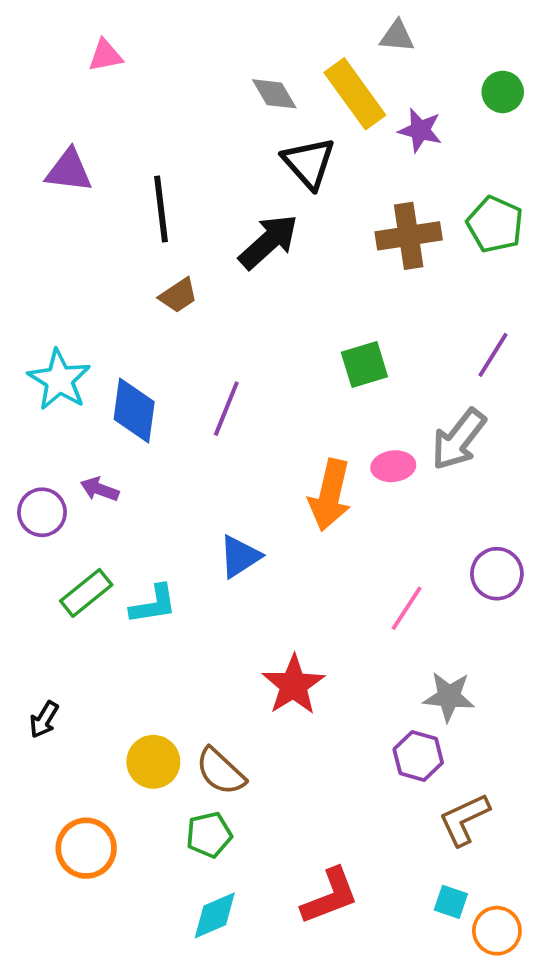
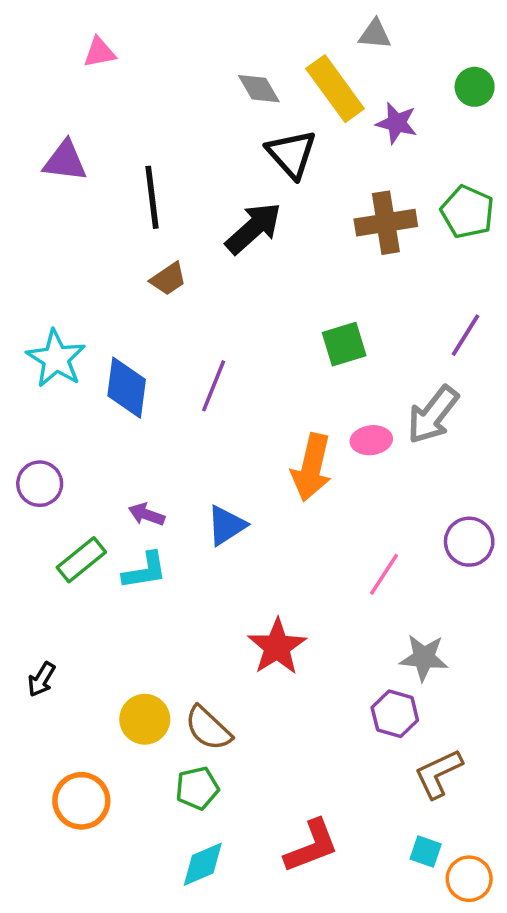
purple arrow: (100, 489) -> (147, 514), moved

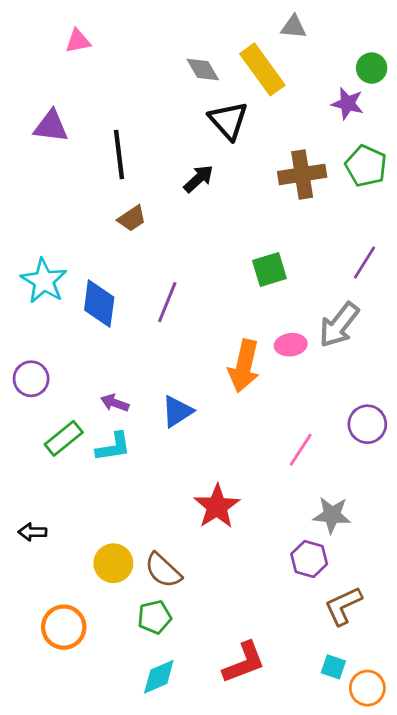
purple star: (397, 123) -> (347, 104), moved
black arrow: (254, 228) -> (198, 179), size x0.7
black arrow: (41, 679) -> (32, 532), turned 60

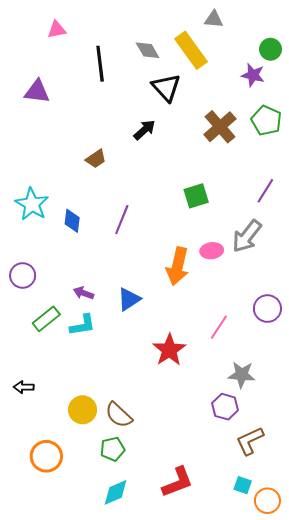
black line: (119, 155) -> (100, 64), moved
brown cross: (302, 174) -> (220, 127), turned -32
blue diamond: (99, 304) -> (72, 221), size x0.7
red star: (217, 506) -> (169, 350), moved

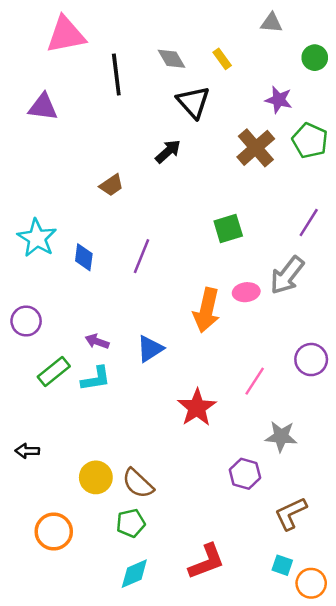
gray triangle: (214, 19) -> (271, 23), moved
pink triangle: (57, 30) -> (66, 35), size x1.8
yellow rectangle: (191, 50) -> (222, 59), size x0.5
purple star: (253, 75) -> (279, 100), moved
purple hexagon: (225, 407) -> (245, 474), moved

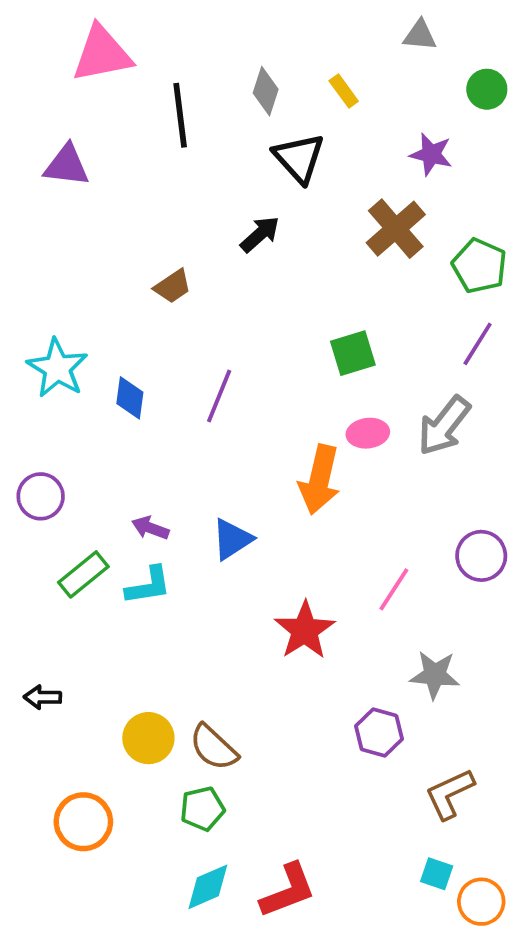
gray diamond: (172, 59) -> (266, 91), turned 48
green pentagon: (310, 141) -> (479, 266), moved
pink ellipse: (246, 292) -> (368, 433), moved
red L-shape: (206, 562) -> (288, 891), moved

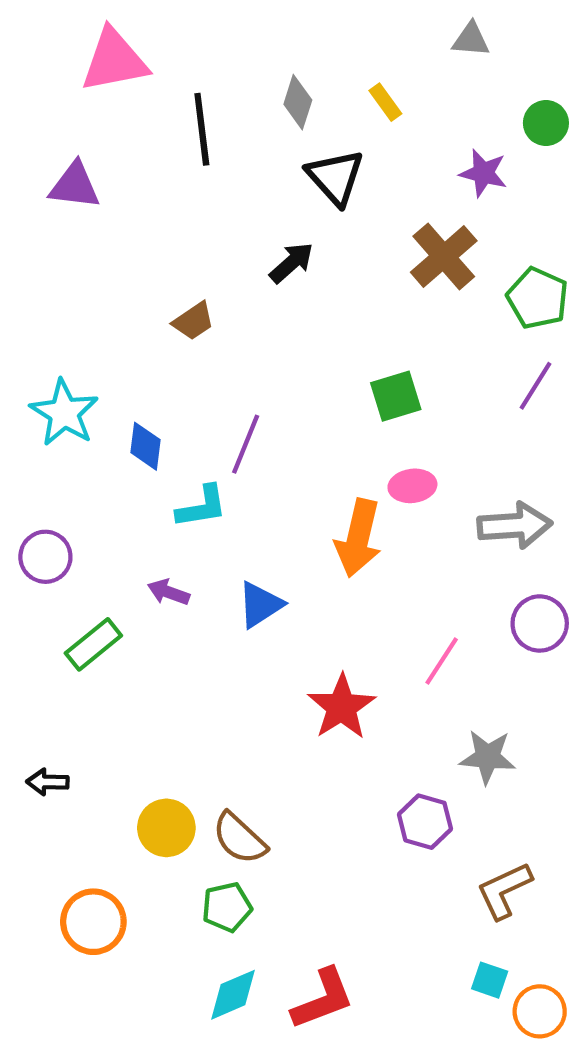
green circle: (487, 89) -> (546, 123), moved
gray arrow: (444, 426) -> (515, 525), moved, turned -132
cyan L-shape: (148, 586) -> (202, 507), moved

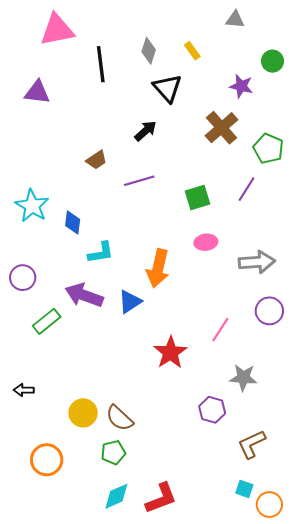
purple line: (535, 386) -> (246, 189), moved
purple line: (246, 444) -> (139, 181), moved, turned 52
orange arrow: (358, 538) -> (158, 268), moved
purple arrow: (168, 592) -> (84, 295), size x1.8

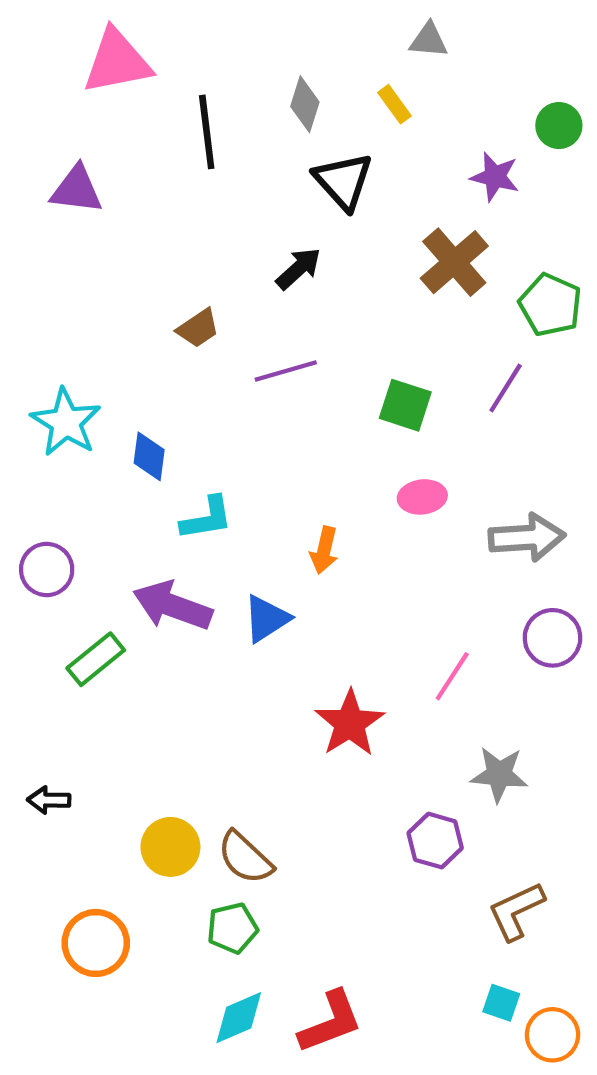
gray triangle: (235, 19) -> (429, 40), moved
green square: (198, 197) -> (405, 405), turned 35
orange arrow: (158, 268) -> (324, 550), size x0.6

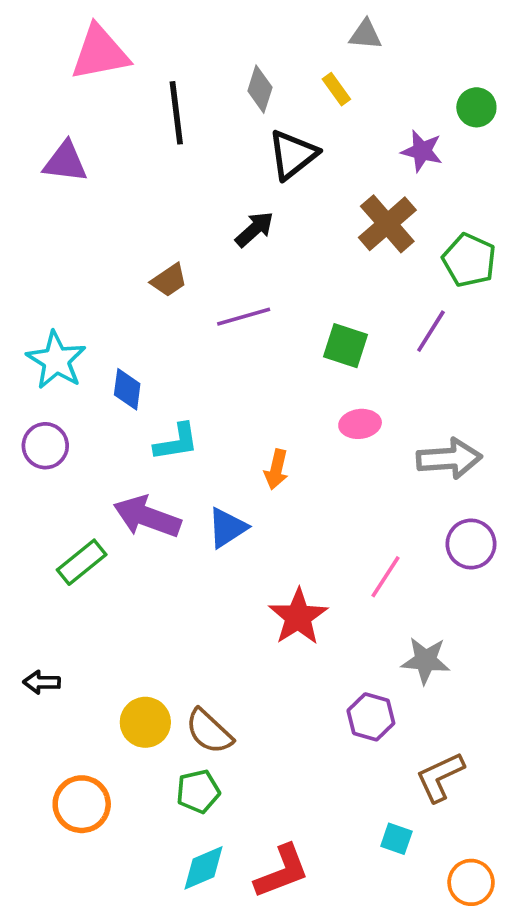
black triangle: (343, 181) -> (293, 155), turned 34
purple circle: (47, 569) -> (45, 446), moved
cyan square: (501, 1003) -> (396, 839), moved

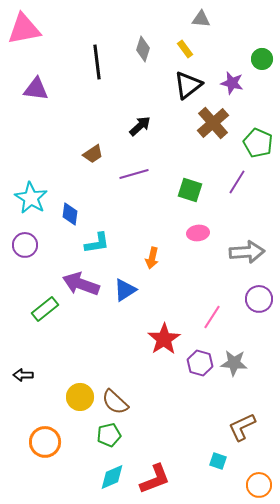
pink triangle: (100, 53) -> (24, 29), moved
black triangle: (293, 155) -> (188, 85), moved
purple hexagon: (371, 717) -> (200, 363), moved

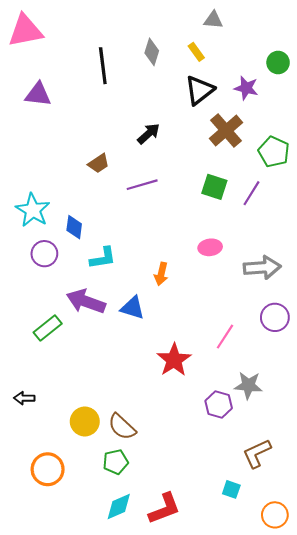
green square: (190, 190) -> (214, 187), moved
purple circle: (25, 245) -> (44, 254), moved
blue triangle: (125, 290) -> (133, 308), turned 50
purple hexagon: (200, 363) -> (219, 404), moved

